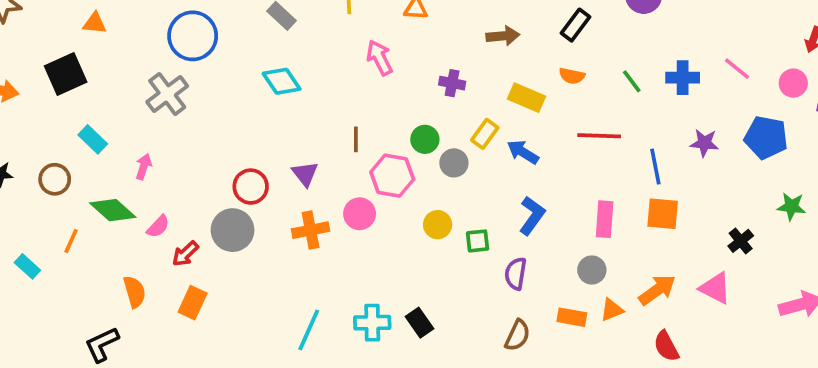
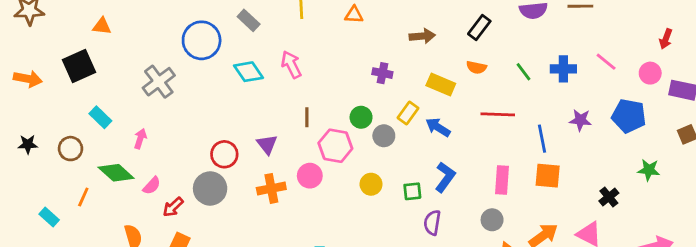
blue circle: (193, 36) -> (202, 40), moved
pink arrow: (380, 58) -> (291, 65), moved
green square: (478, 241) -> (412, 191), moved

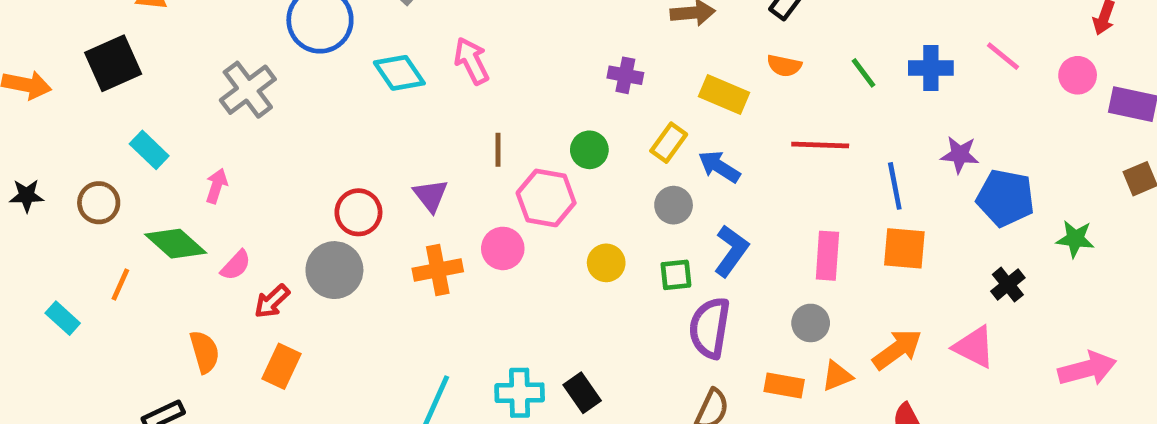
blue pentagon: (629, 116) -> (1005, 198), moved
gray circle: (384, 136) -> (674, 205), moved
purple semicircle: (432, 223) -> (710, 328), size x1.4

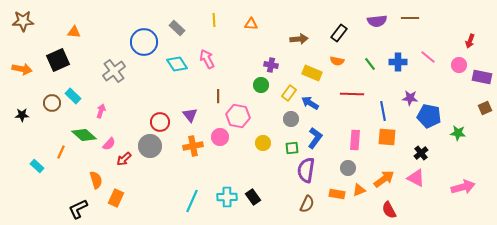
green circle: (589, 150) -> (261, 85), moved
brown circle: (99, 203) -> (52, 103), moved
black cross: (1008, 285) -> (421, 153), moved
orange rectangle: (281, 366) -> (116, 198), moved

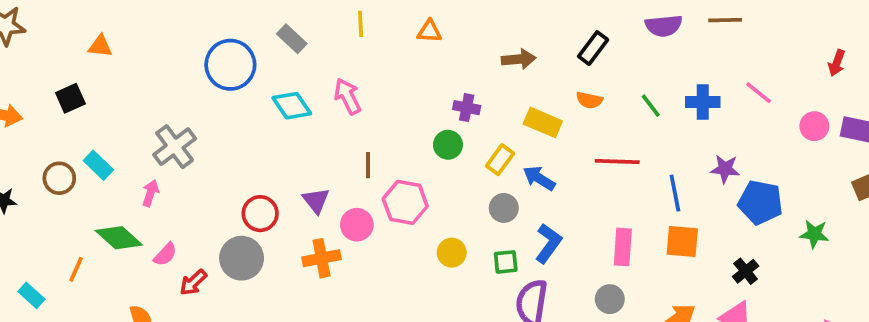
black square: (58, 60) -> (70, 98), size x0.7
pink circle: (459, 65) -> (814, 126), moved
gray cross: (114, 71) -> (175, 147), moved
pink circle: (220, 137) -> (357, 225), moved

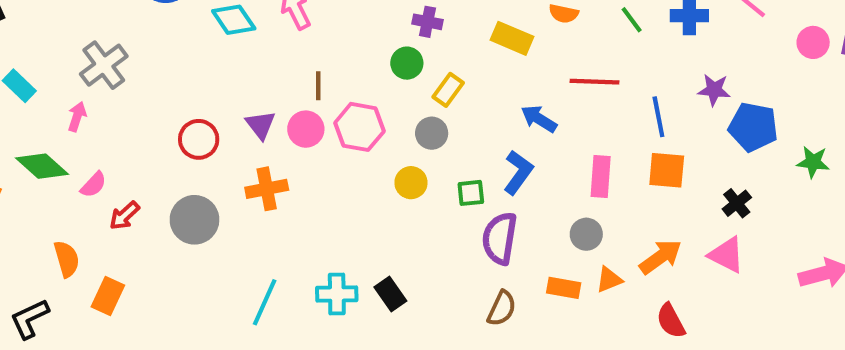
yellow rectangle: (500, 160) -> (448, 90), moved
blue arrow: (539, 178) -> (539, 119), moved
gray circle: (504, 208) -> (432, 133), moved
pink circle: (357, 225) -> (306, 129), moved
gray circle: (242, 258) -> (194, 220), moved

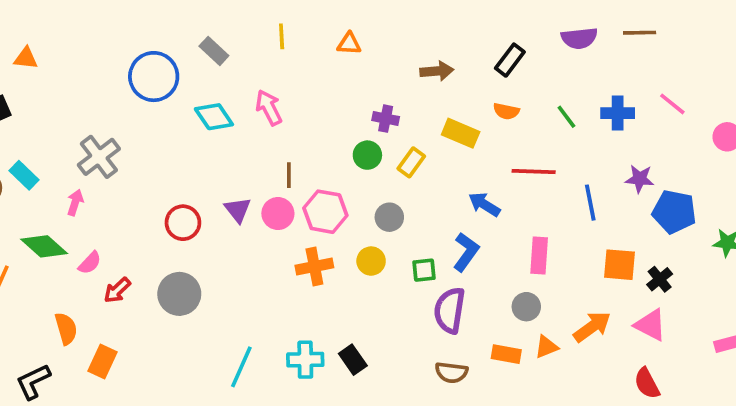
yellow rectangle: (448, 90) -> (411, 162), moved
orange square: (667, 170) -> (619, 265), moved
orange cross: (267, 189) -> (314, 266), moved
brown semicircle: (502, 308) -> (451, 372), turned 72
red semicircle: (671, 321) -> (647, 383), moved

